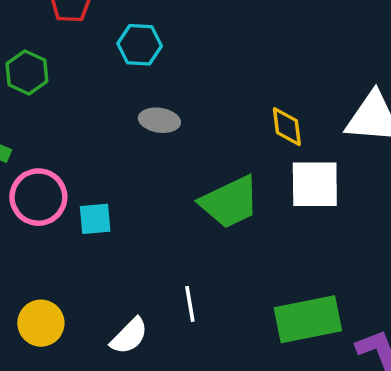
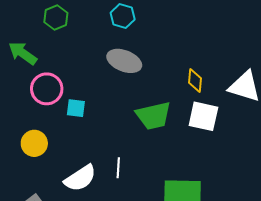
gray ellipse: (159, 120) -> (124, 61), size x1.5
yellow circle: (41, 323) -> (34, 143), moved
white semicircle: (129, 336) -> (80, 178), size x1.4

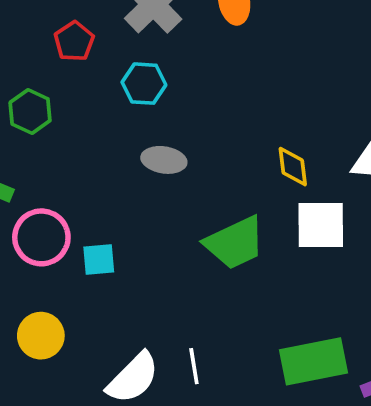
gray ellipse: (124, 61) -> (164, 160), size x0.7
white line: (118, 168) -> (194, 366), moved

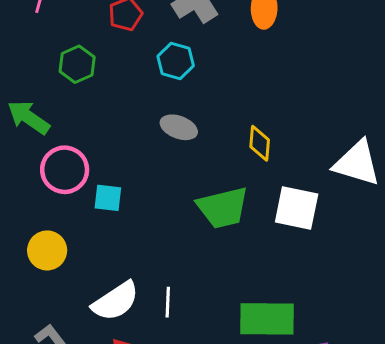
yellow diamond: (293, 167) -> (260, 143), moved

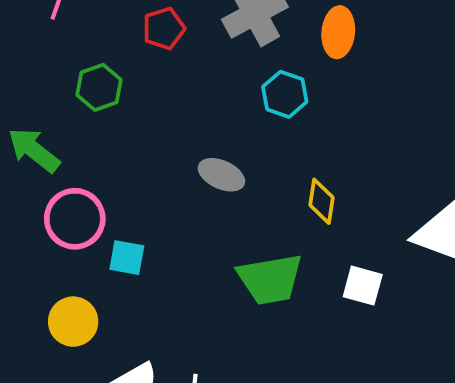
cyan hexagon: (176, 61) -> (285, 94), moved
white square: (297, 208) -> (363, 286), size x0.7
yellow circle: (47, 250) -> (73, 322), moved

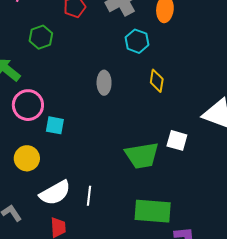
gray ellipse: (221, 175) -> (104, 83), turned 65
yellow diamond: (322, 201) -> (157, 81), moved
green trapezoid: (270, 279) -> (142, 156), moved

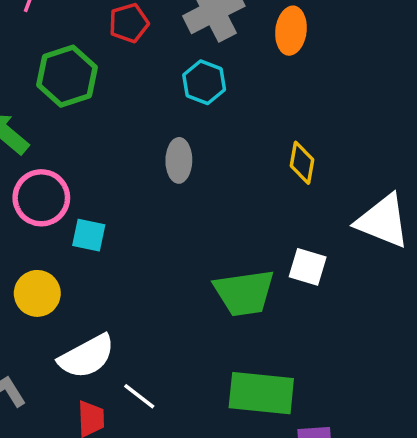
green hexagon: (41, 37) -> (67, 76), size x1.4
cyan hexagon: (137, 41) -> (204, 82), moved
yellow diamond: (157, 81) -> (302, 163), moved
white line: (89, 196) -> (139, 396), moved, turned -60

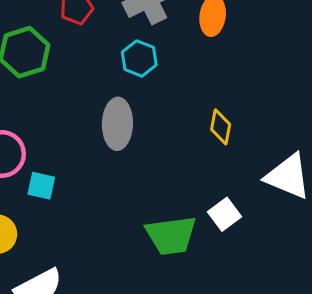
gray ellipse: (179, 160) -> (117, 124), size x1.4
white square: (308, 267) -> (224, 214), turned 36

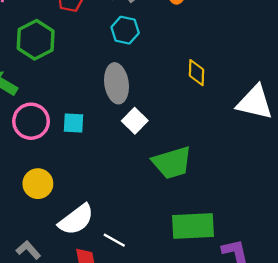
cyan square: (41, 186) -> (73, 123), moved
white square: (224, 214) -> (135, 121), moved

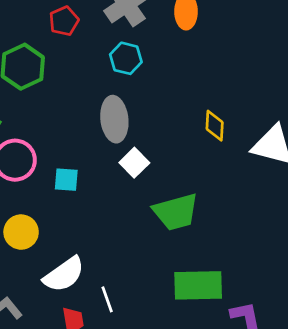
yellow diamond: (197, 73) -> (215, 126), moved
cyan square: (73, 123) -> (66, 180), moved
white line: (114, 240) -> (107, 299), turned 40

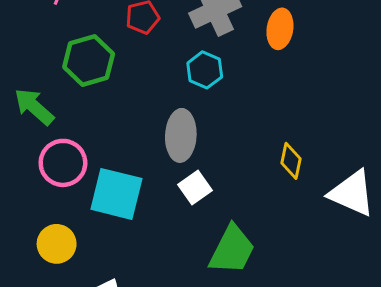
cyan square: (66, 180) -> (116, 194), size x1.8
green trapezoid: (176, 212) -> (232, 250), turned -57

